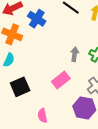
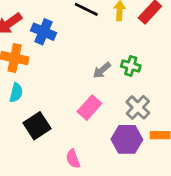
gray arrow: (75, 54) -> (102, 70), turned -128

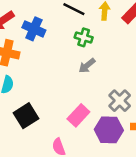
green cross: (131, 66) -> (84, 37), moved
pink rectangle: (89, 108) -> (78, 115), moved

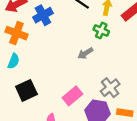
blue cross: (34, 29) -> (43, 15), turned 30
green cross: (84, 37) -> (101, 30), moved

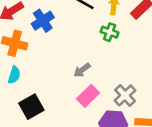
gray arrow: (85, 53) -> (82, 70), moved
pink rectangle: (72, 96) -> (88, 96), moved

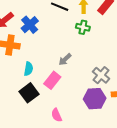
cyan semicircle: (14, 75) -> (28, 69), moved
pink rectangle: (88, 96) -> (52, 80), moved

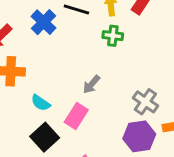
blue cross: (30, 25) -> (44, 22), moved
cyan semicircle: (28, 69) -> (41, 103), turned 120

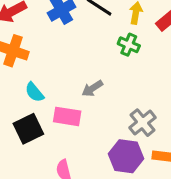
pink rectangle: (76, 116) -> (67, 116), turned 50

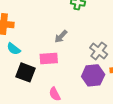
cyan semicircle: (34, 92) -> (14, 49), moved
black square: (28, 129) -> (25, 72), turned -30

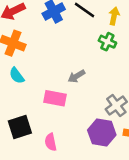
black square: (25, 72) -> (20, 127), moved, turned 36

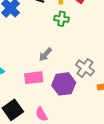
purple hexagon: (102, 132) -> (64, 84), moved

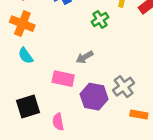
green cross: (62, 19) -> (100, 19), moved, turned 32

